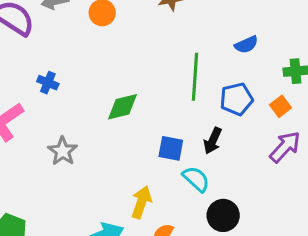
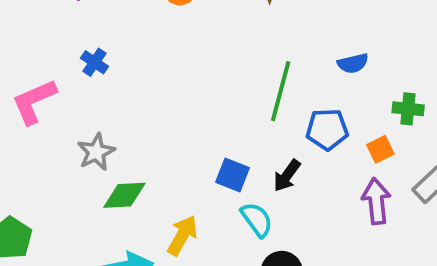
green diamond: (123, 107) -> (124, 195), moved
purple arrow: (285, 147) -> (376, 201), turned -60

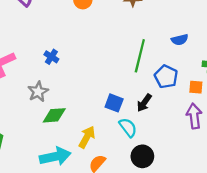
blue cross: (94, 62) -> (51, 57), moved
blue pentagon: (327, 129) -> (166, 77), turned 30
orange square: (380, 149) -> (196, 87), turned 32

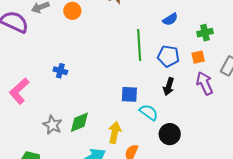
gray star: (38, 92) -> (52, 125), moved
black arrow: (144, 103) -> (169, 87), moved

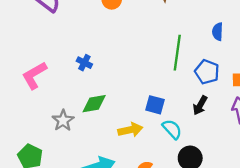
blue semicircle: (170, 19) -> (218, 32), turned 112
green diamond: (79, 122) -> (94, 104), moved
yellow arrow: (115, 132) -> (130, 130), moved, turned 55

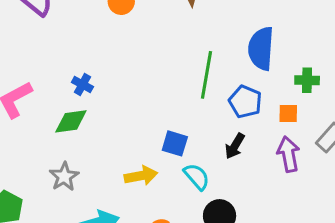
blue semicircle: (218, 32) -> (261, 49), size x1.8
green diamond: (94, 104) -> (71, 121), moved
gray star: (63, 120) -> (64, 177), moved

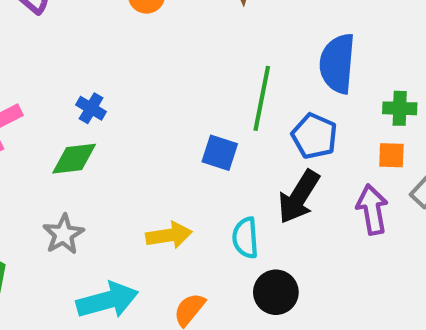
orange square: (288, 114) -> (391, 155), moved
blue square: (175, 143) -> (220, 153), moved
black arrow: (235, 146) -> (299, 197), size x1.5
cyan semicircle: (197, 177) -> (245, 238), turned -144

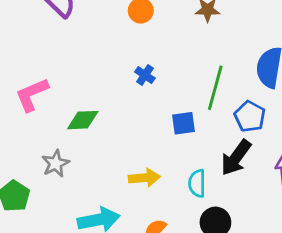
blue cross: (91, 108) -> (145, 75), moved
blue square: (220, 153) -> (184, 123), turned -30
gray star: (63, 234) -> (55, 163), moved

